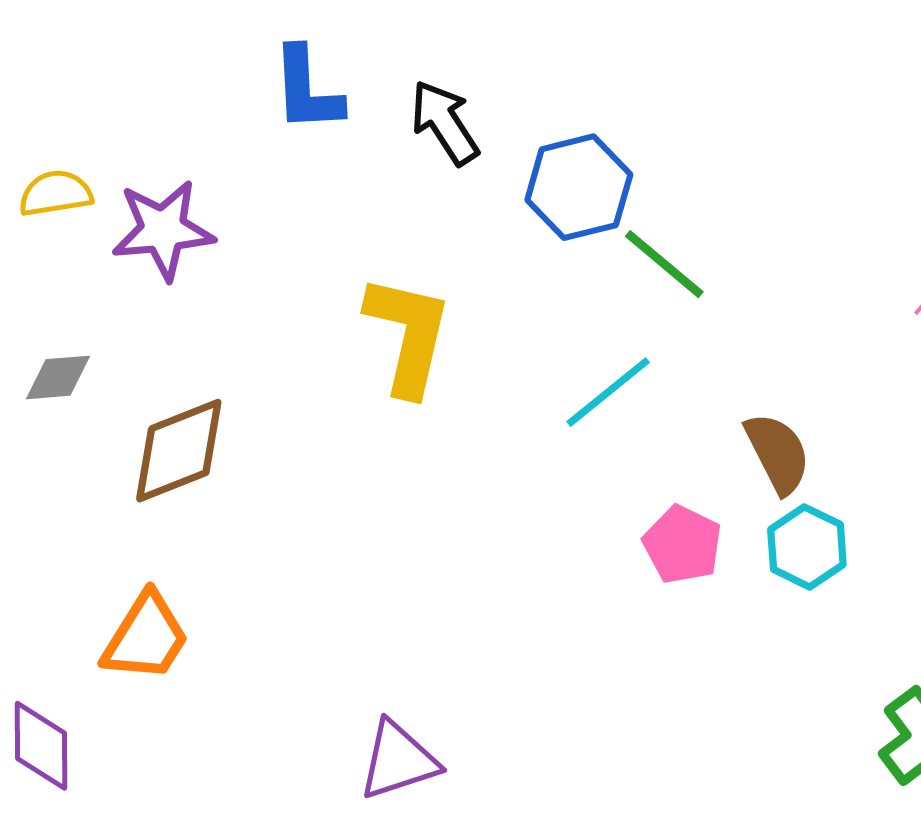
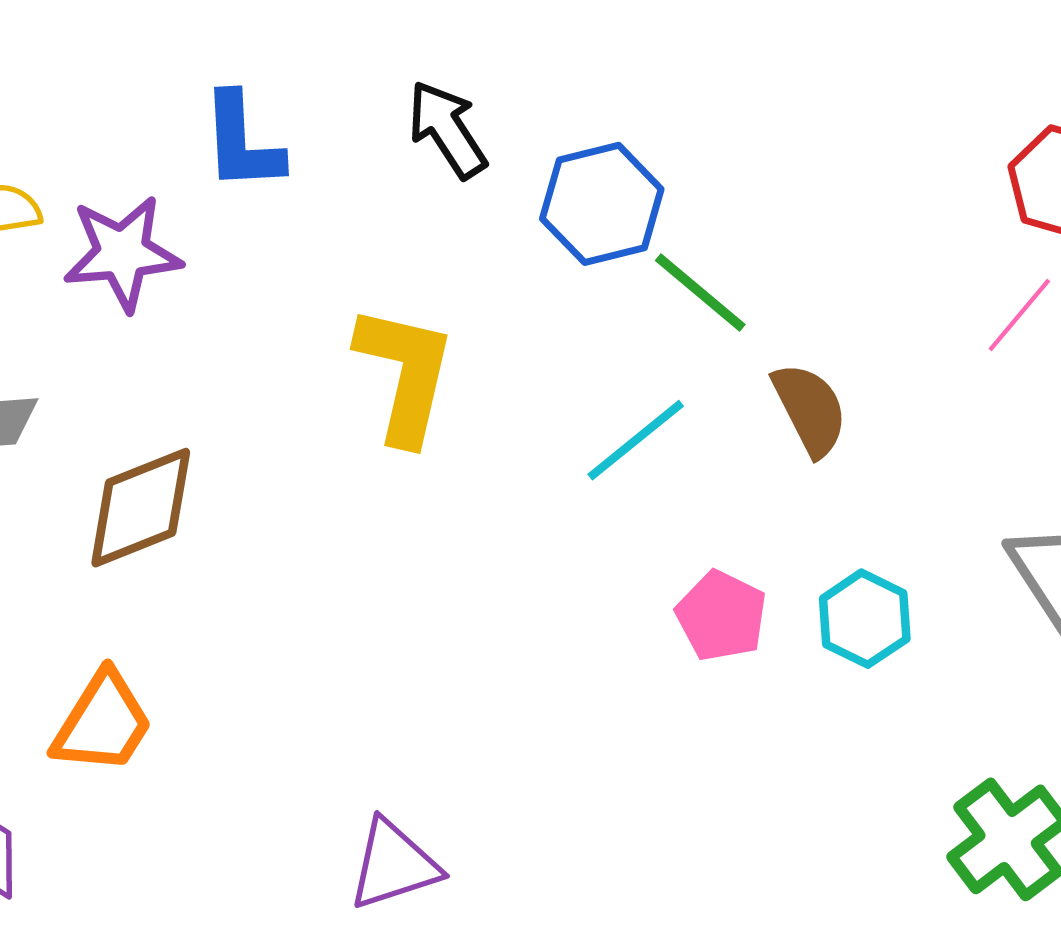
blue L-shape: (307, 90) -> (242, 142), moved
brown semicircle: (778, 453) -> (810, 409), moved

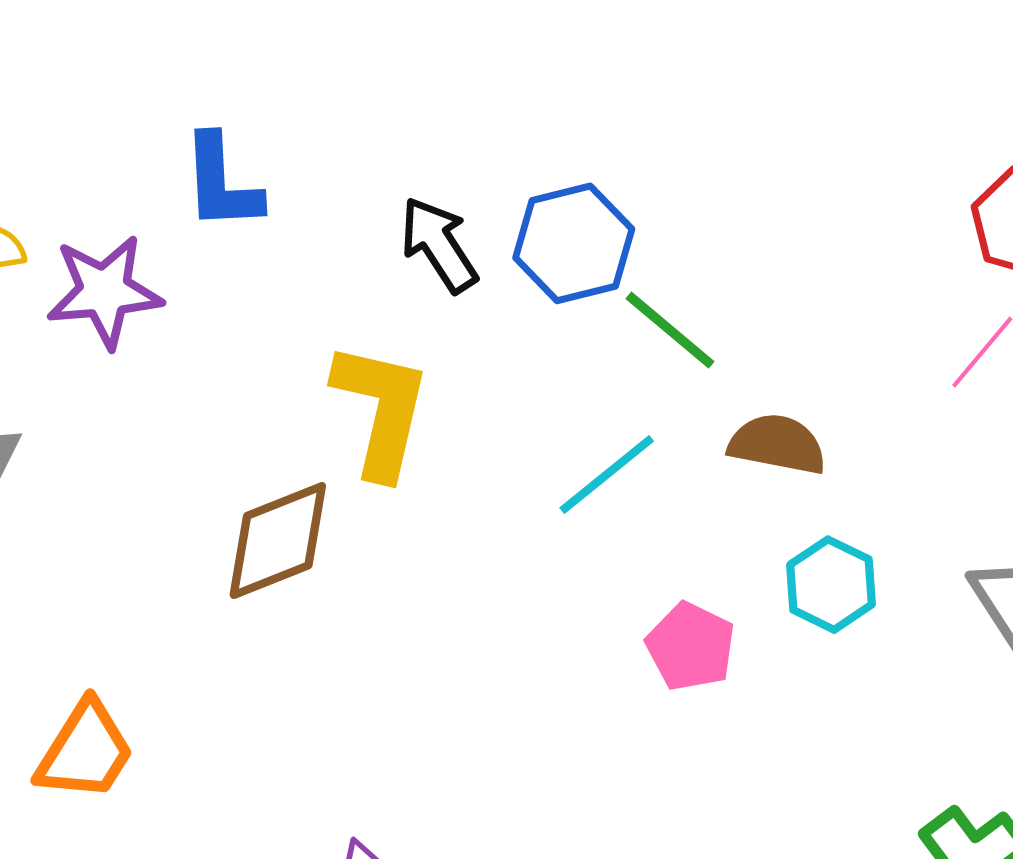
black arrow: (447, 129) -> (439, 245), moved
brown semicircle: (810, 409) -> (777, 444), turned -52
brown diamond: (141, 508) -> (278, 541), moved
cyan hexagon: (865, 619) -> (831, 585), moved

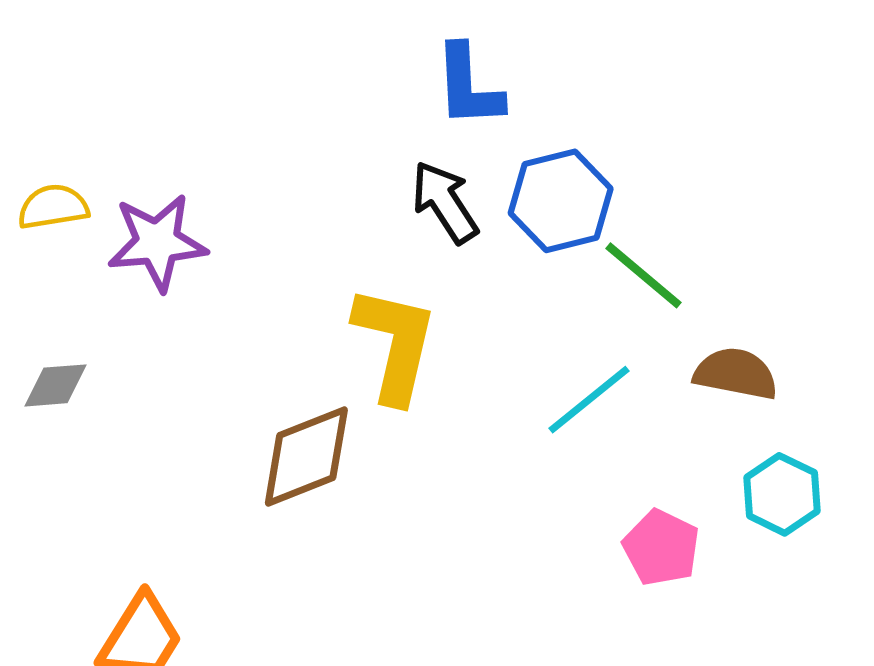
blue L-shape: (221, 183) -> (468, 86), moved

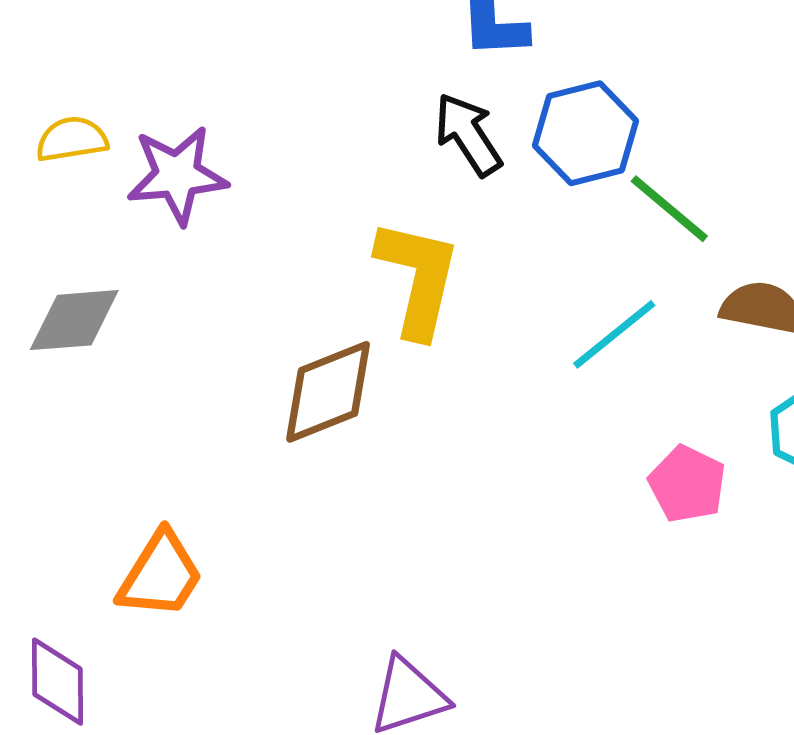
gray diamond: (55, 385) -> (74, 320), size x1.4

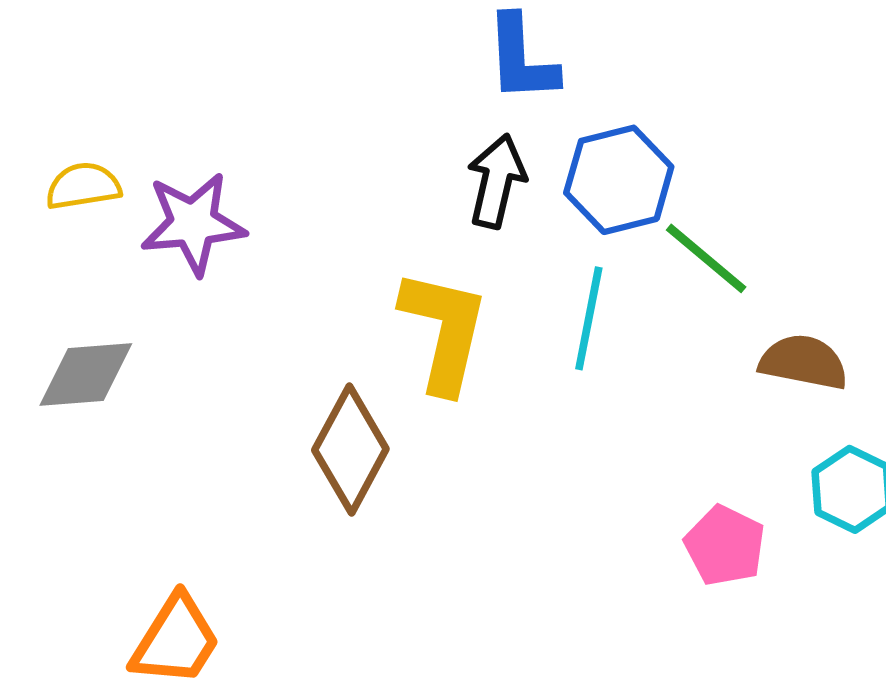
black arrow: (468, 134) -> (496, 181), turned 46
cyan line: (614, 334) -> (589, 318), moved, turned -40
brown diamond: (328, 392) -> (350, 449), turned -40

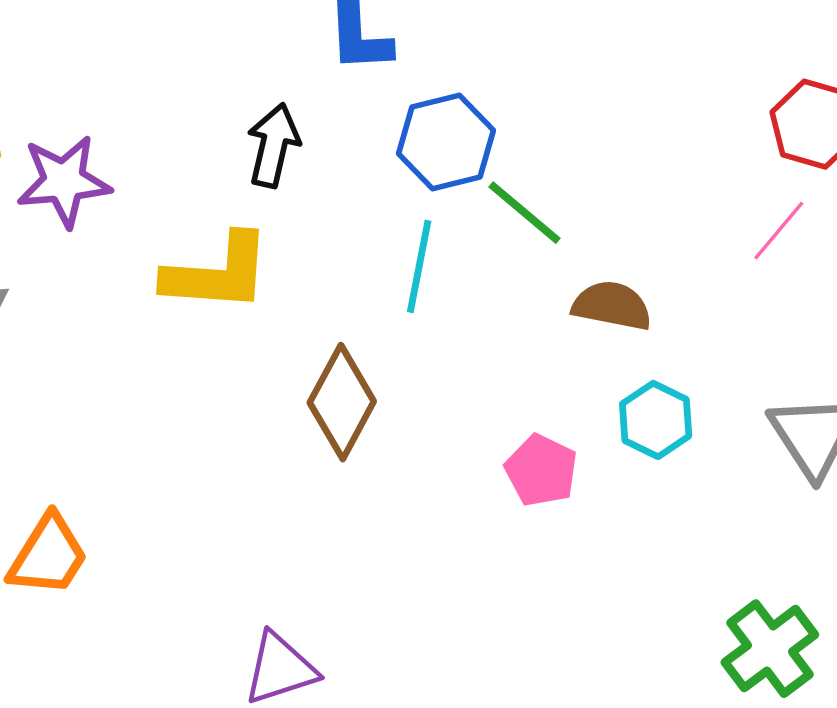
black arrow: (496, 181) -> (273, 145), moved
yellow L-shape: (444, 331) -> (217, 273), moved, turned 81
brown diamond: (350, 449) -> (342, 402), moved

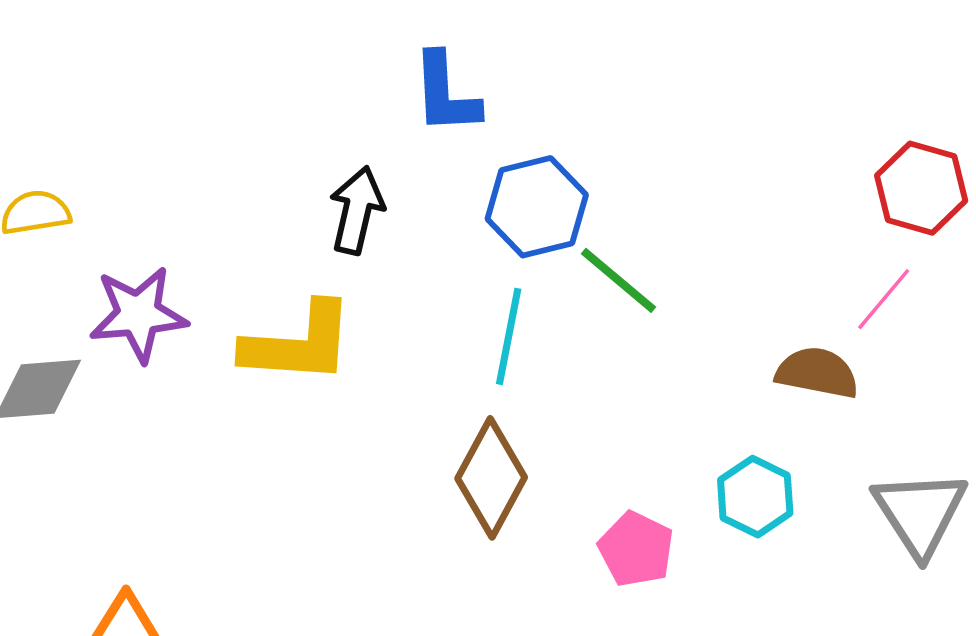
purple star: (64, 181) -> (138, 314), moved
brown semicircle: (612, 306) -> (817, 373), moved
brown diamond: (342, 402) -> (491, 478), moved

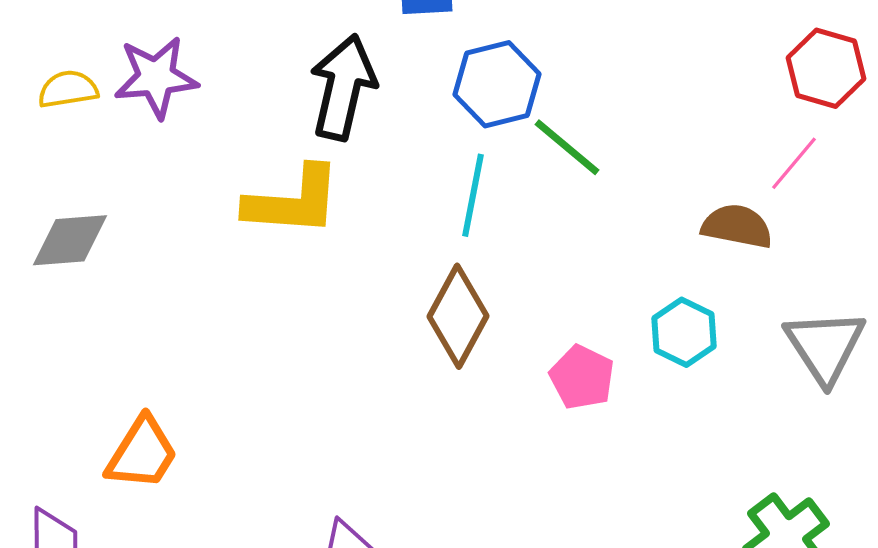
black arrow: (357, 210) -> (343, 87), size x1.4
purple star: (138, 314) -> (156, 77), moved

